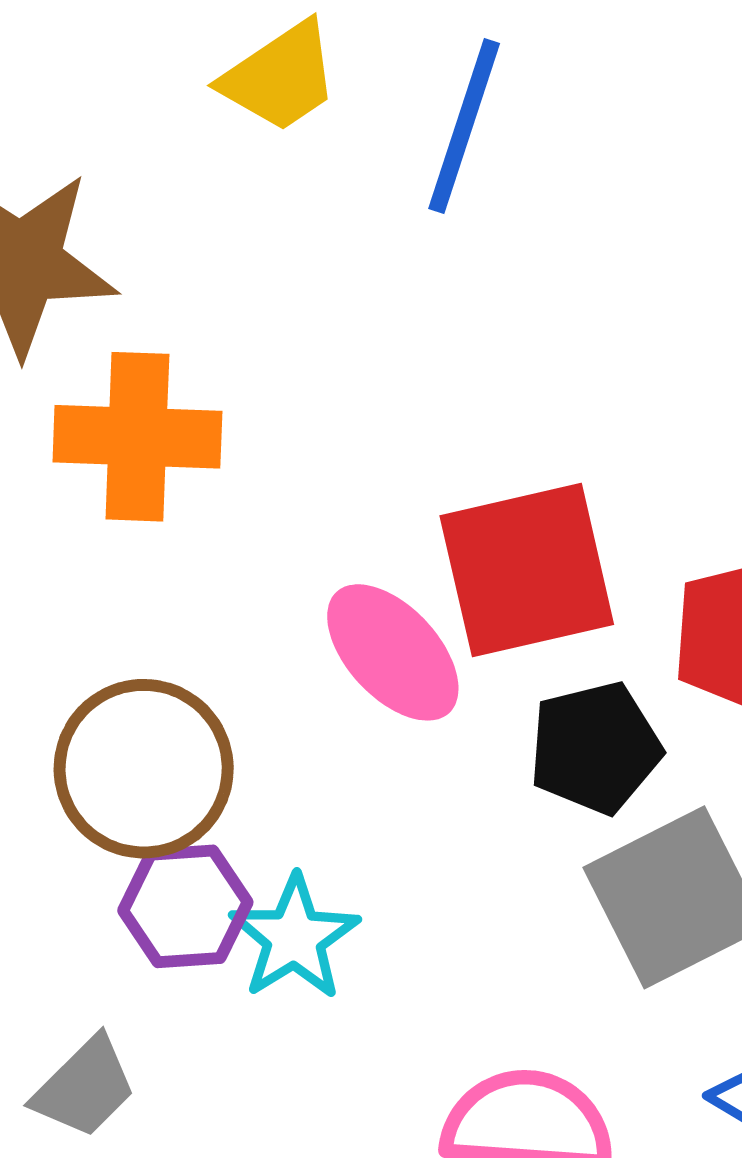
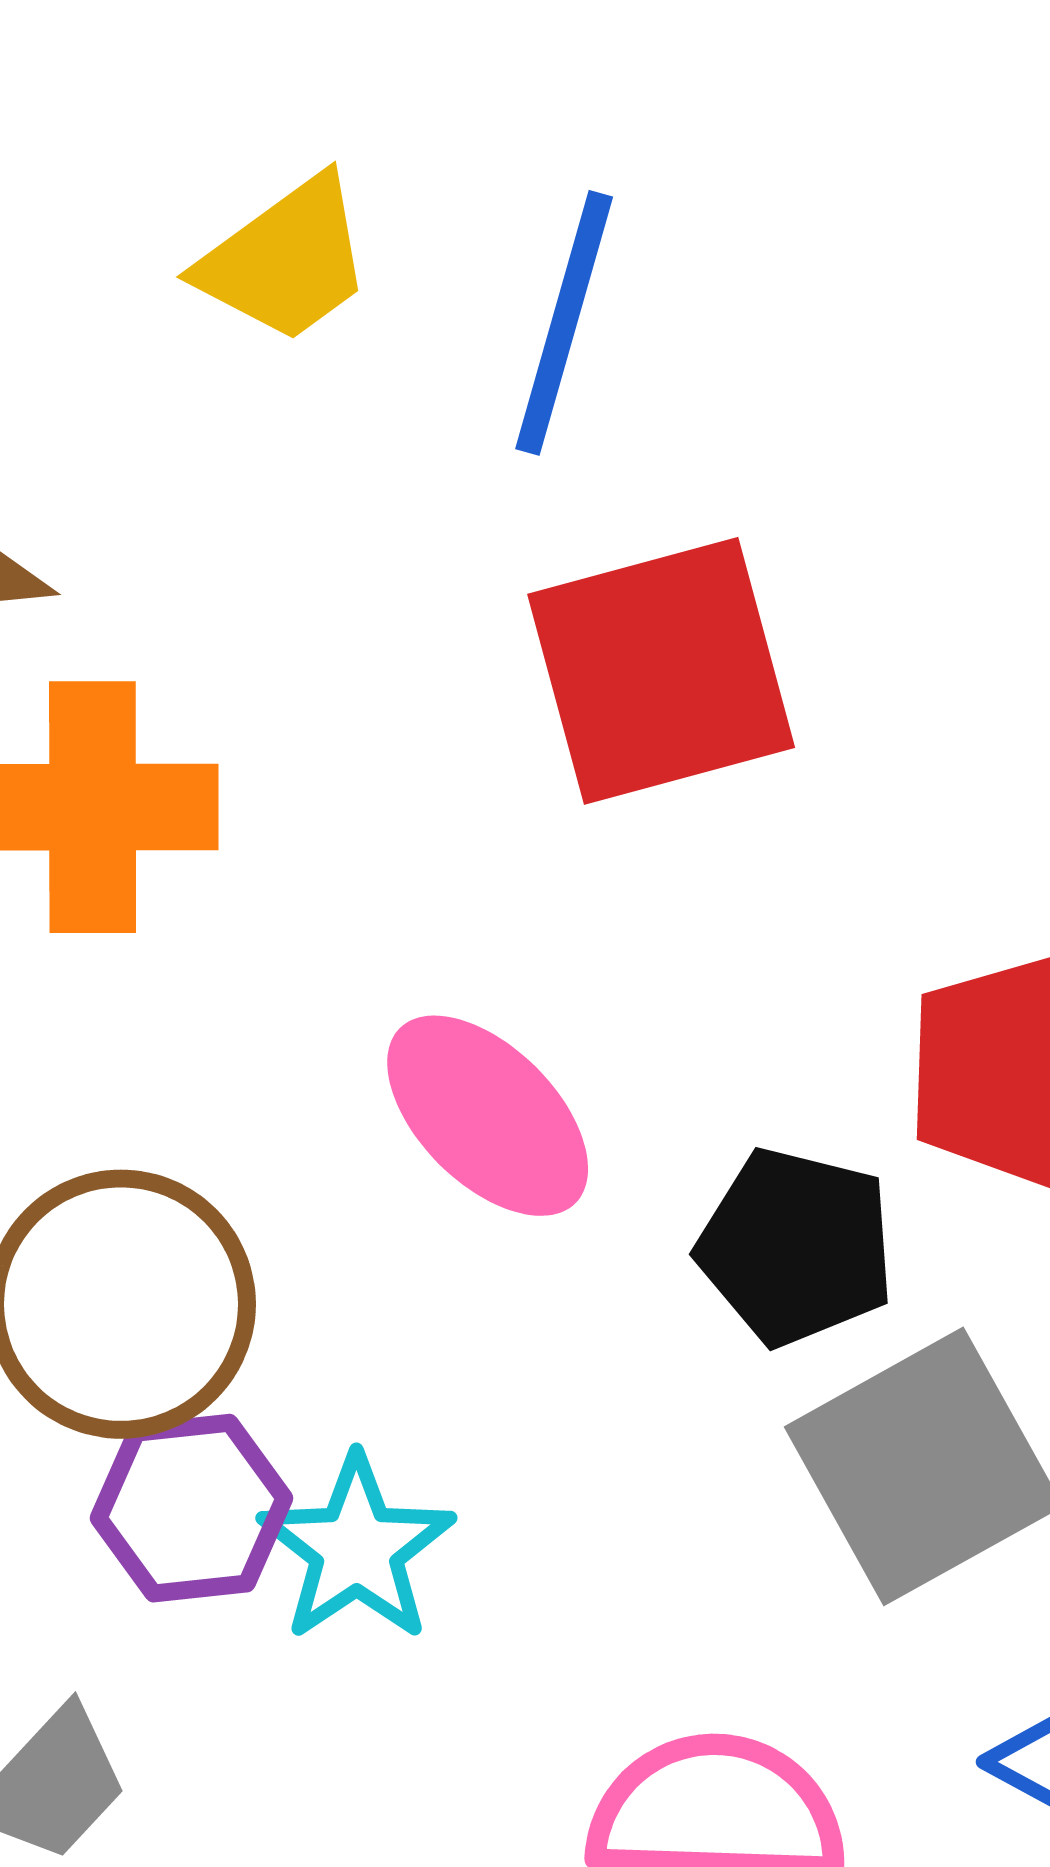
red square: (527, 570) -> (661, 671), moved
black pentagon: (595, 748) -> (796, 1247), turned 30

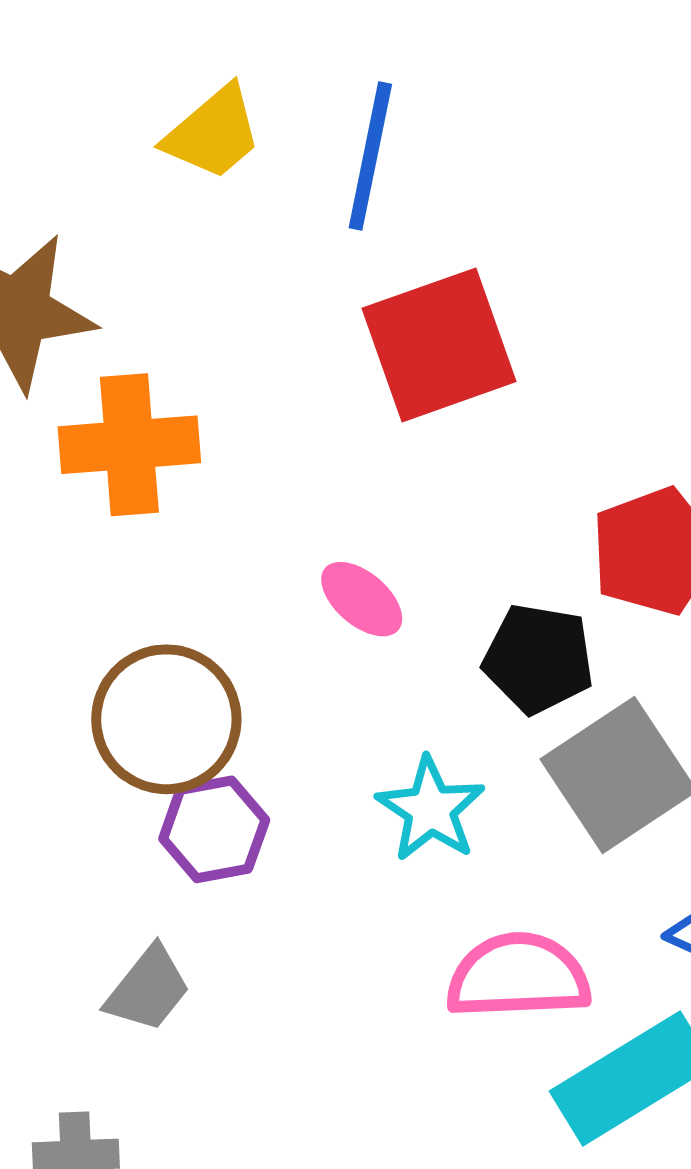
pink ellipse: (488, 1116) -> (362, 599), size x0.7
cyan star: (357, 1549) -> (431, 809), moved

